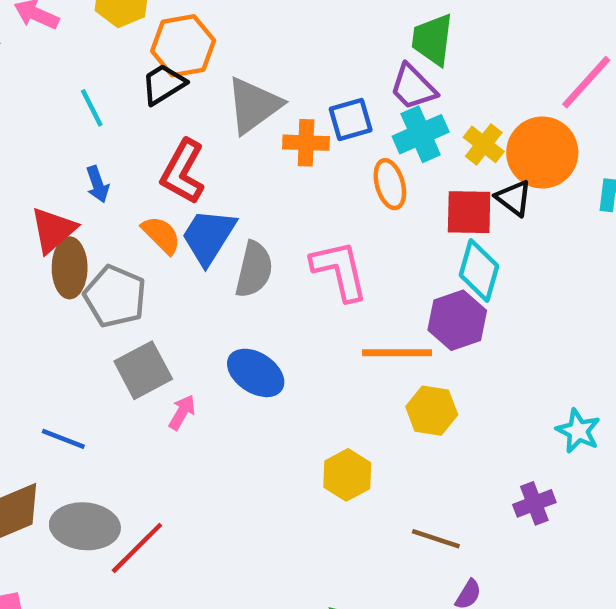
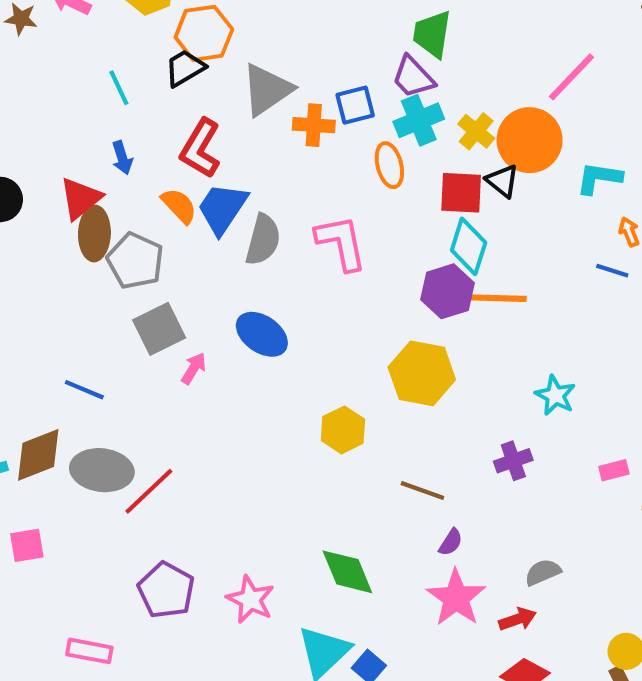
orange line: (397, 353) -> (495, 298), moved
yellow hexagon: (432, 411) -> (422, 373), size x1.4

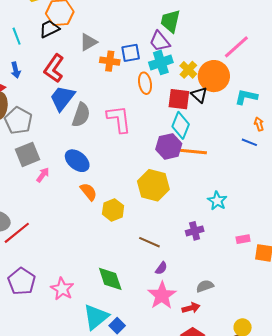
gray triangle: (267, 90) -> (88, 42), size x0.7
orange semicircle: (179, 206) -> (89, 192), moved

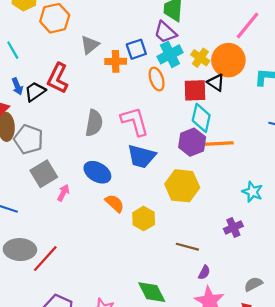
black trapezoid: (49, 29) -> (35, 92), moved
blue trapezoid: (62, 98) -> (141, 156), moved, turned -104

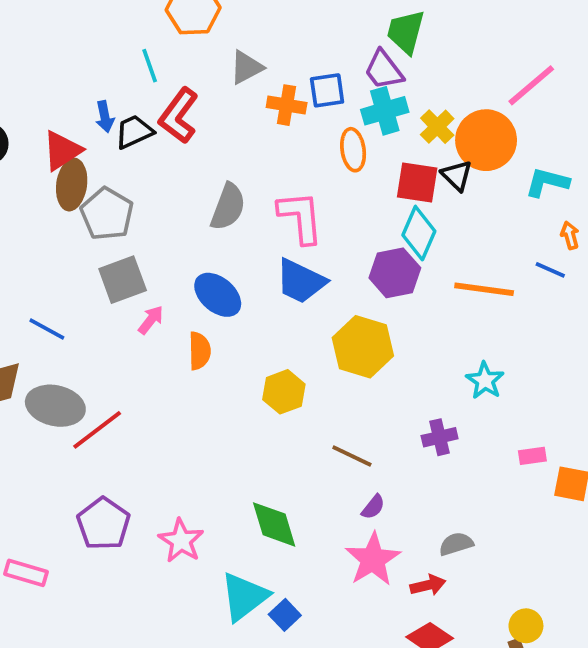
cyan line: (13, 50) -> (150, 66), moved
orange line: (217, 144) -> (484, 289), moved
orange semicircle: (115, 203) -> (199, 351), moved, turned 36

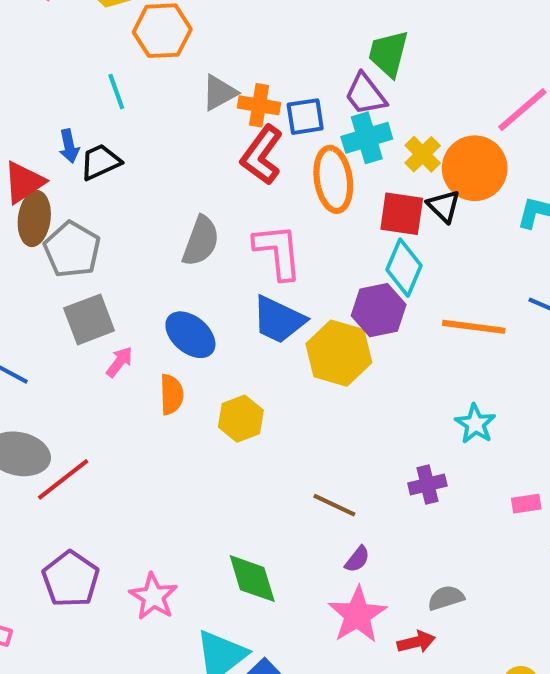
orange cross: (287, 105) -> (259, 105), moved
red L-shape: (179, 116) -> (262, 155), moved
orange ellipse: (353, 150) -> (333, 179), size x1.4
yellow hexagon: (363, 347) -> (339, 353), moved
yellow hexagon: (284, 392) -> (241, 419), moved

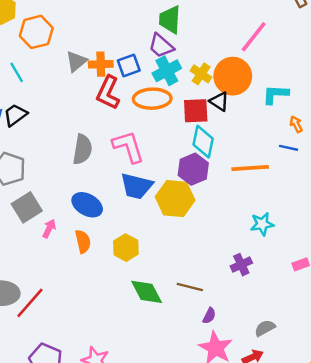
orange ellipse: (333, 179) -> (152, 99), turned -72
cyan star: (475, 424) -> (262, 224), turned -30
green diamond: (252, 579) -> (147, 292), moved

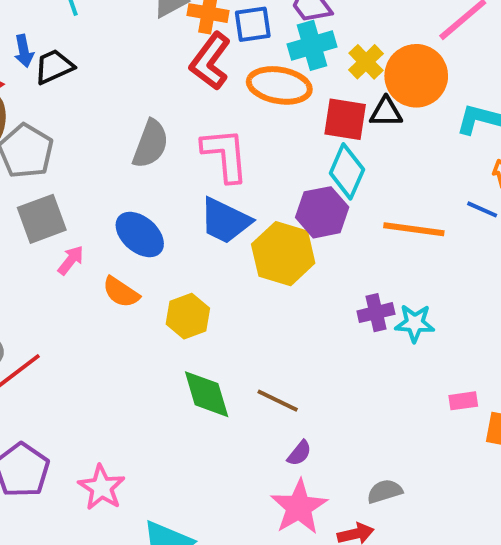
black triangle: (219, 102) -> (386, 112), turned -45
orange semicircle: (83, 241) -> (121, 292), turned 125
purple cross: (241, 265) -> (376, 313), moved

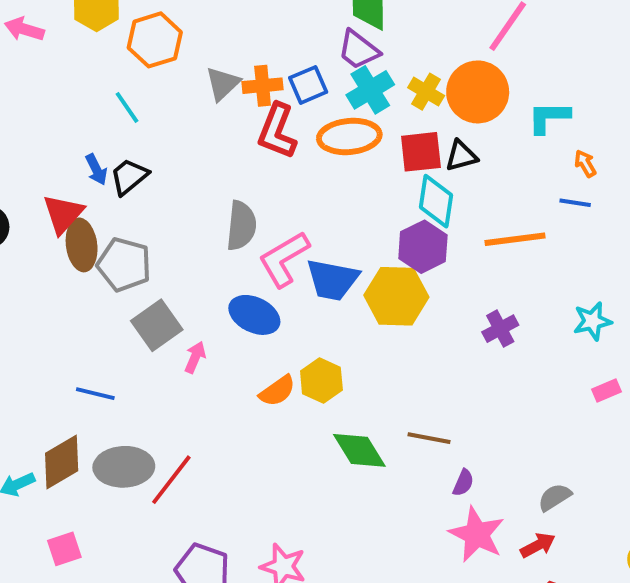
black triangle: (386, 112) -> (461, 156), moved
pink L-shape: (225, 155) -> (284, 259), moved, turned -100
orange semicircle: (121, 292) -> (277, 391), moved, turned -54
cyan star: (415, 323) -> (592, 321), moved

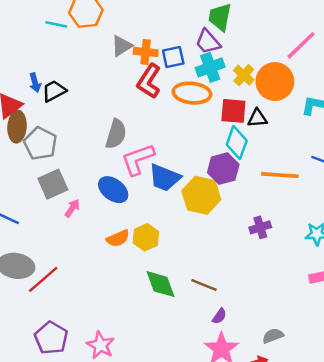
cyan line: (127, 107) -> (56, 24), moved, turned -55

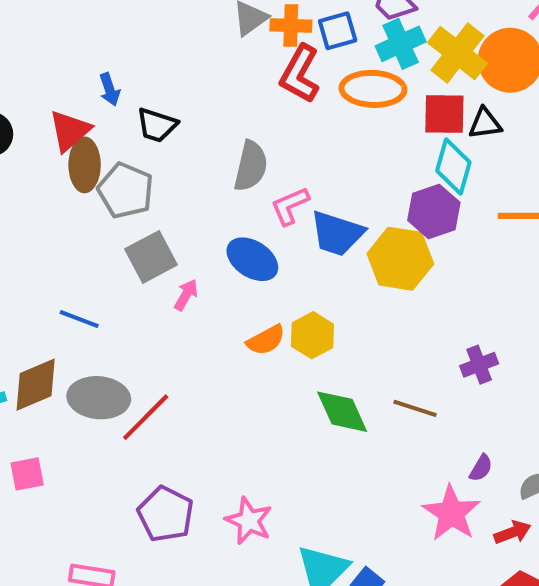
yellow cross: (244, 75) -> (457, 53), size x1.6
black trapezoid: (54, 91) -> (157, 125), moved, turned -130
pink L-shape: (138, 159) -> (290, 206), size x0.7
purple cross: (260, 227) -> (479, 365), moved
purple semicircle: (219, 316) -> (481, 468), moved

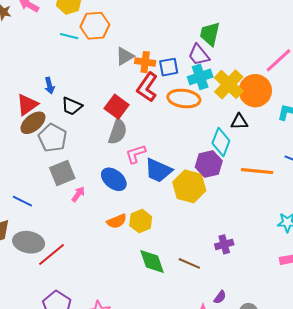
red square: (444, 114) -> (117, 107), moved, turned 30
brown ellipse: (85, 165) -> (33, 123), turned 45

